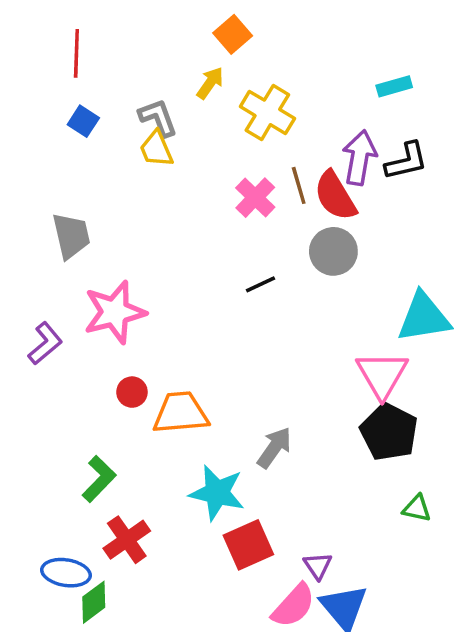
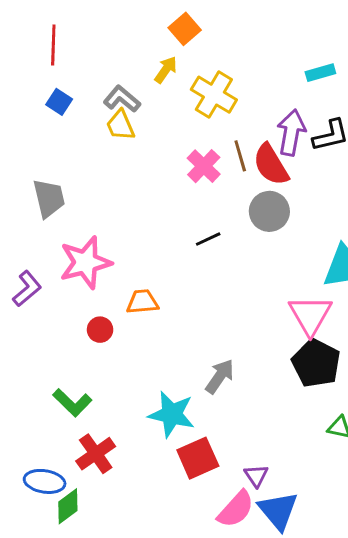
gray L-shape: (158, 118) -> (122, 99), turned -30
orange trapezoid: (181, 413) -> (142, 302), moved, size x0.7
green L-shape: (99, 479) -> (72, 403), turned 90

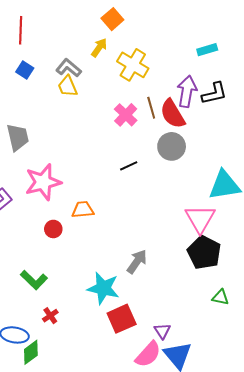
red cross: (96, 454) -> (50, 316), size x0.6

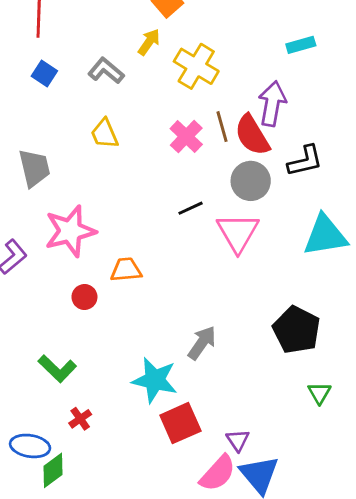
yellow trapezoid: (68, 86) -> (105, 134), moved
black L-shape: (214, 93) -> (305, 161), moved
pink triangle: (200, 219) -> (238, 233), moved
green triangle: (220, 297) -> (319, 393), turned 48

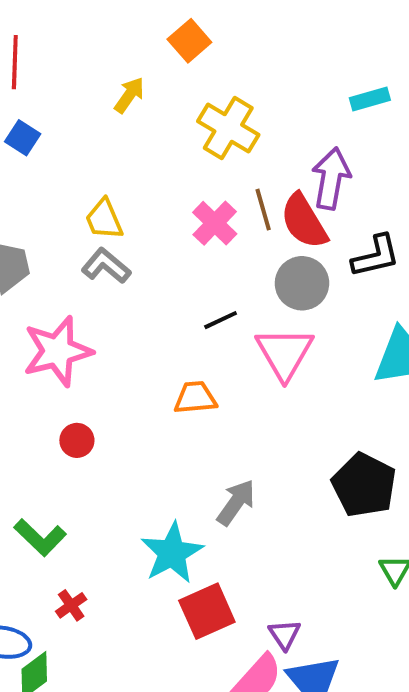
yellow arrow: (149, 42) -> (129, 95), moved
gray L-shape: (106, 71) -> (106, 266), moved
orange trapezoid: (126, 270) -> (195, 398), moved
cyan star: (155, 380) -> (172, 553), turned 30

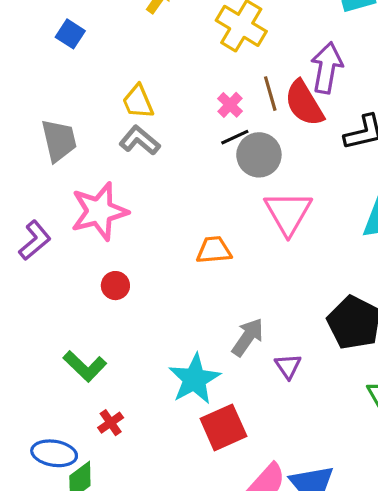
pink cross: (215, 223) -> (230, 105), size x0.7
gray circle: (302, 283) -> (259, 155), moved
black line: (221, 320) -> (235, 137), moved
purple triangle: (285, 634) -> (288, 366), moved

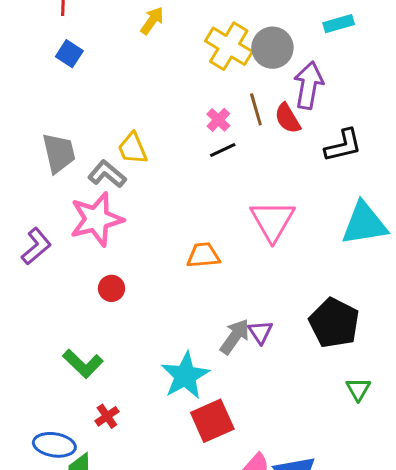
yellow trapezoid: (138, 102) -> (133, 148), moved
red semicircle: (304, 103) -> (288, 118), size x0.7
gray L-shape: (140, 140) -> (107, 174), moved
gray circle: (259, 155) -> (272, 48), moved
purple triangle: (288, 366) -> (260, 332), moved

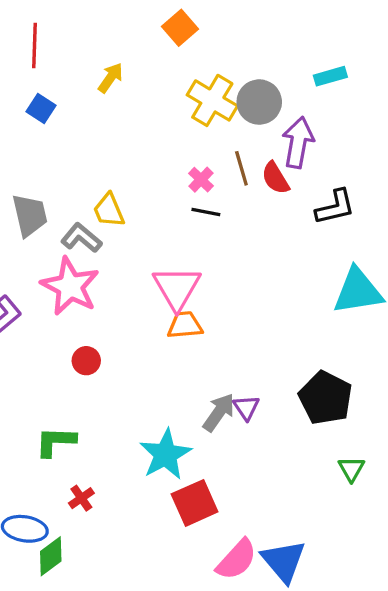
yellow arrow: (152, 21) -> (111, 78), moved
black line: (223, 150) -> (206, 212), turned 36
pink star: (96, 219) -> (70, 286), turned -30
pink triangle: (272, 221) -> (177, 288), moved
green L-shape: (83, 364) -> (56, 442), turned 138

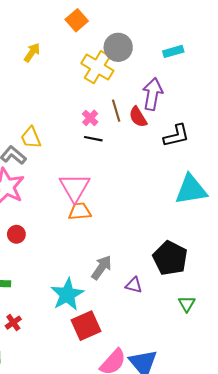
gray circle: (259, 102) -> (118, 47), moved
purple triangle: (246, 408) -> (134, 285), moved, turned -42

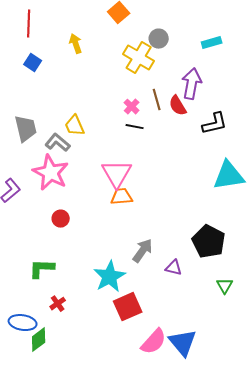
gray circle: (118, 47) -> (159, 39), size x0.7
yellow arrow: (32, 52) -> (76, 44), turned -54

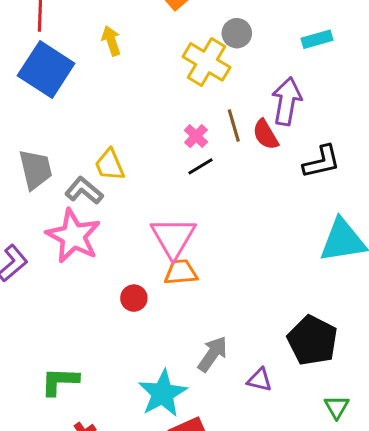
blue square: (33, 63) -> (46, 70), size x2.0
black line: (135, 127) -> (200, 166), turned -42
red circle: (61, 219) -> (134, 298), moved

